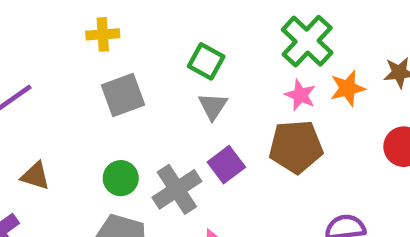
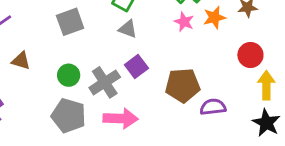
gray triangle: (213, 106) -> (128, 29), turned -42
brown pentagon: (296, 147) -> (183, 85), moved
brown triangle: (35, 176) -> (21, 61), moved

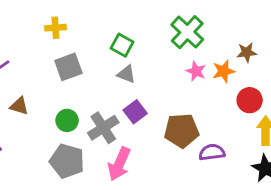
orange star: (214, 17) -> (223, 71), moved
pink star: (184, 22) -> (196, 71), moved
pink arrow: (121, 118) -> (119, 164), turned 112

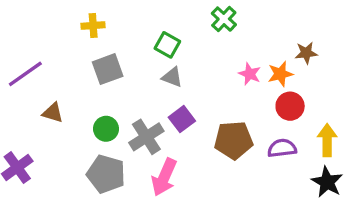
green cross: (187, 32) -> (224, 19), moved, size x0.7
red circle: (250, 100) -> (290, 106), moved
purple semicircle: (212, 152) -> (282, 148), moved

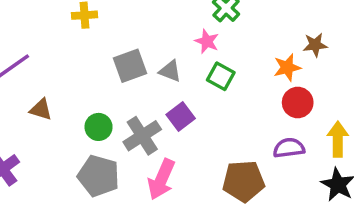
green square: (167, 45) -> (221, 76), moved
gray square: (108, 69) -> (130, 66), moved
pink star: (250, 74) -> (207, 41), moved
brown pentagon: (234, 140) -> (244, 181), moved

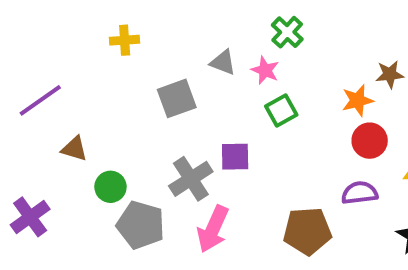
gray triangle: (170, 71) -> (223, 62), moved
green square: (221, 76) -> (281, 110), turned 32
purple square: (181, 116) -> (235, 157), turned 36
green circle: (99, 127) -> (110, 187), moved

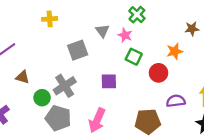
gray triangle: (223, 62) -> (102, 31), turned 32
brown star: (390, 74) -> (192, 29), moved
green square: (281, 110) -> (134, 57), turned -35
red circle: (370, 141) -> (159, 73), moved
gray cross: (191, 179) -> (65, 86), moved

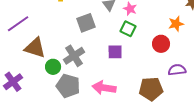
green square: (134, 57) -> (128, 29), moved
brown triangle: (23, 77) -> (35, 48), size x1.6
pink arrow: (97, 120) -> (104, 88), turned 75

